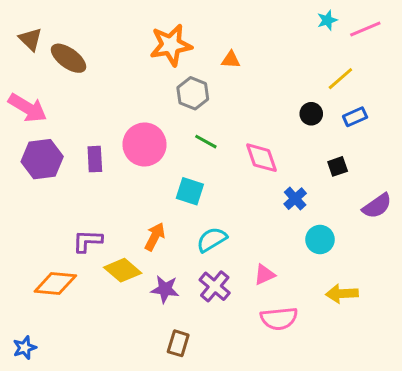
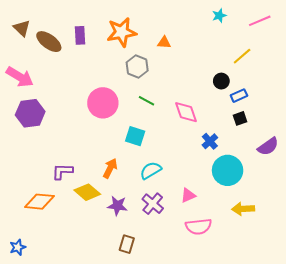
cyan star: (327, 20) -> (219, 16), moved
blue rectangle: (355, 117) -> (239, 96), moved
purple rectangle: (95, 159) -> (80, 35), moved
cyan circle: (320, 240) -> (228, 170), size x1.5

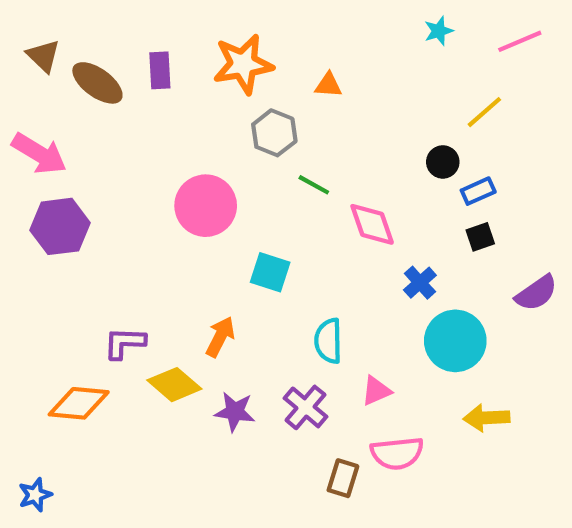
green line: (147, 101) -> (314, 185), moved
cyan semicircle: (151, 170) -> (328, 341), moved, turned -60
brown rectangle: (127, 244) -> (343, 478), moved

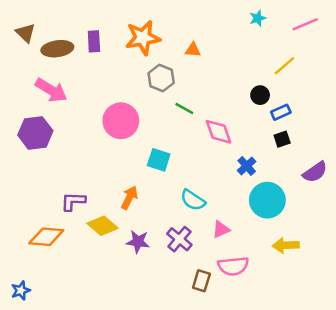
brown ellipse: (97, 83) -> (57, 49), turned -44
pink arrow: (39, 154) -> (51, 90), moved
cyan semicircle: (328, 341) -> (193, 200), turned -55

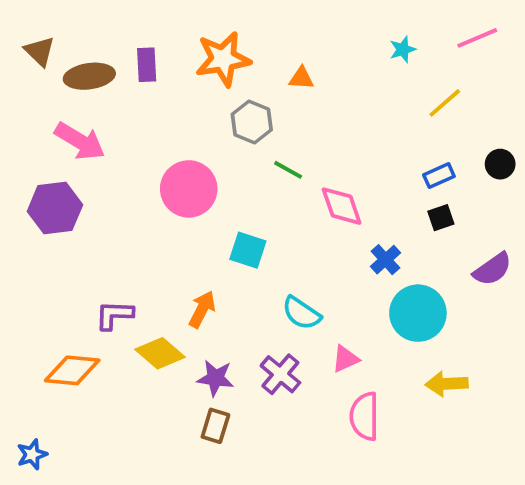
cyan star: (258, 18) -> (403, 49), moved
black circle: (260, 95) -> (500, 164), moved
pink semicircle: (233, 266) -> (364, 416), turned 96
brown rectangle: (201, 281) -> (215, 426), moved

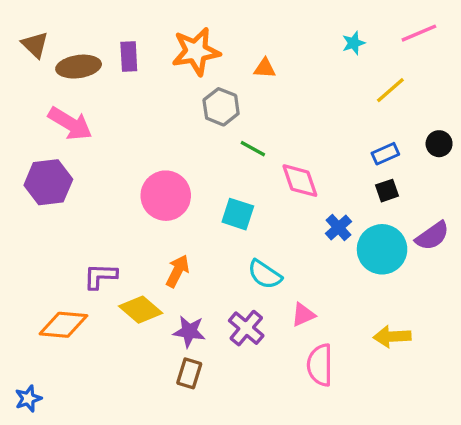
pink circle: (189, 189) -> (166, 196), moved
cyan square: (248, 250) -> (238, 214), moved
cyan circle: (418, 313) -> (382, 249), moved

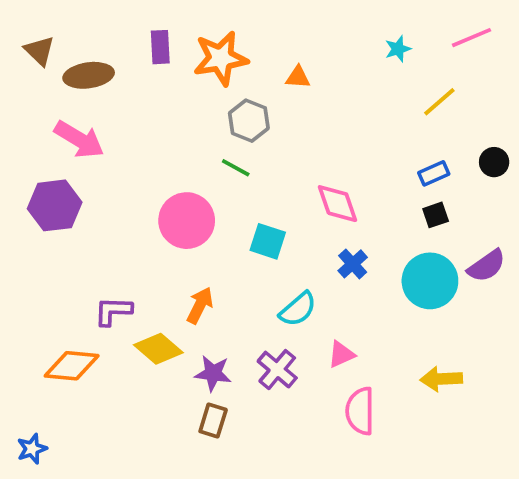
purple rectangle: (129, 56) -> (160, 47), moved
green line: (253, 149) -> (236, 168), moved
blue cross: (338, 228) -> (353, 264), moved
cyan semicircle: (265, 274) -> (298, 309), turned -75

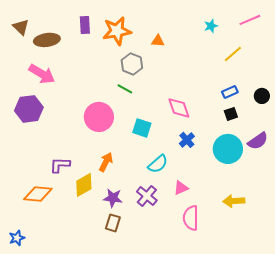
black circle: (494, 162) -> (262, 96), moved
yellow diamond: (158, 349) -> (84, 185), turned -70

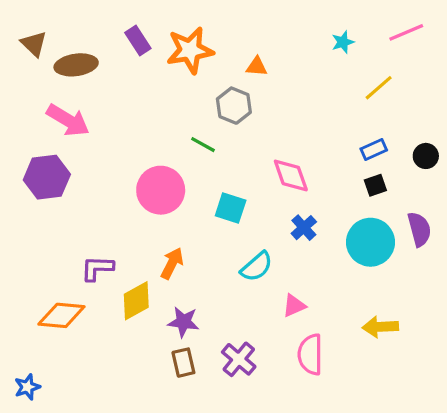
purple rectangle: (85, 25) -> (138, 41), turned -30
gray hexagon: (132, 64) -> (234, 106), moved
purple semicircle: (258, 141) -> (419, 229), turned -70
purple cross: (147, 196) -> (239, 359), moved
brown rectangle: (113, 223) -> (183, 363), turned -30

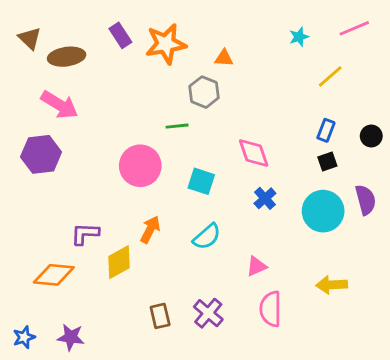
green line: (203, 145) -> (177, 126), turned -35
blue rectangle: (374, 149) -> (326, 130), turned -45
cyan semicircle: (257, 267) -> (207, 237), moved
purple star: (183, 322) -> (71, 337), moved

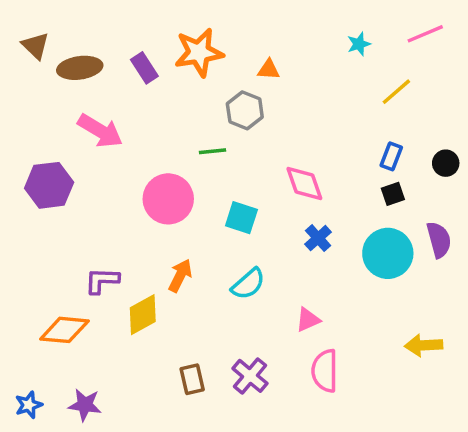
purple rectangle: (120, 35) -> (144, 68), moved
pink arrow: (59, 105) -> (100, 131), moved
yellow arrow: (332, 285) -> (424, 345), moved

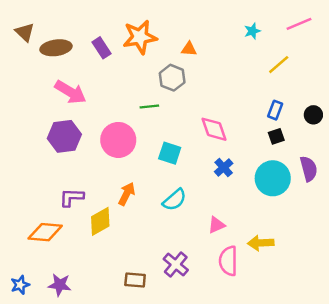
purple hexagon: (49, 185) -> (64, 136), moved
yellow arrow: (424, 345) -> (261, 243), moved
brown rectangle: (192, 379) -> (135, 280), moved, turned -72

